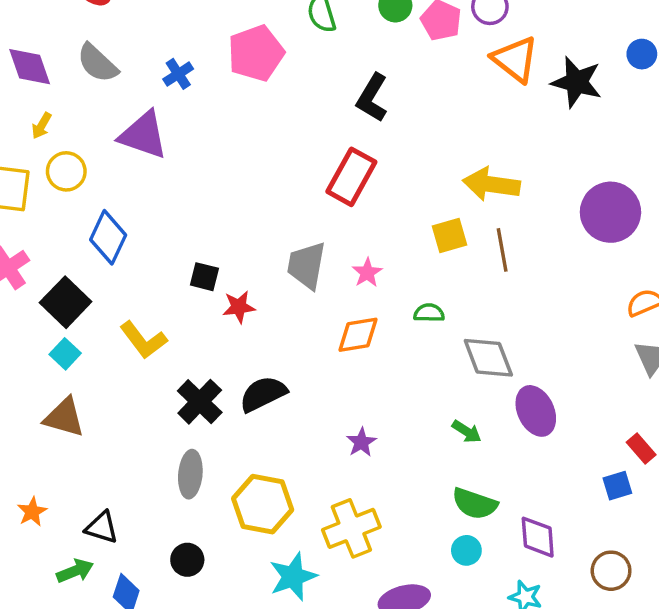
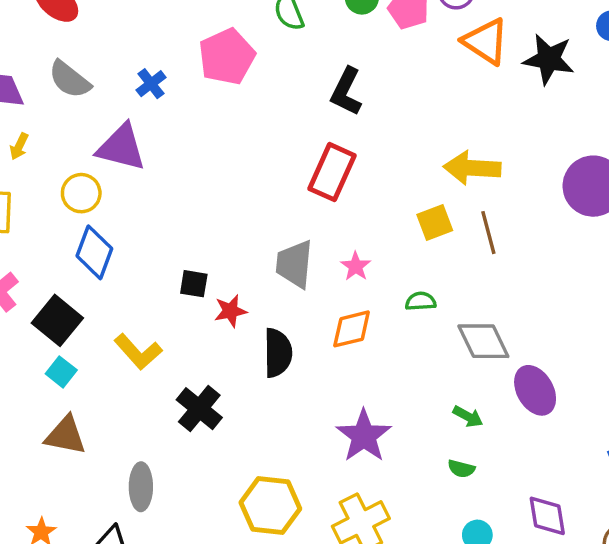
yellow circle: (66, 171) -> (81, 193), moved
black semicircle: (263, 394) -> (278, 353), moved, turned 120
purple star: (361, 442) -> (364, 436), size x1.8
gray ellipse: (190, 474) -> (141, 487), moved
green semicircle: (475, 504) -> (461, 469), moved, size x0.6

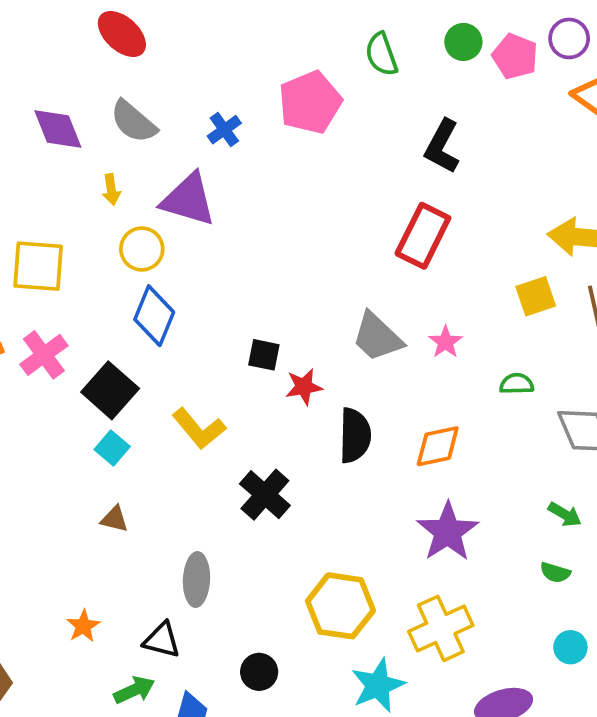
yellow arrow: (19, 146) -> (111, 190), moved, turned -36
gray trapezoid: (295, 264) -> (377, 337), turned -54
orange diamond: (352, 329) -> (438, 446), moved
brown triangle: (66, 435) -> (114, 519), size x0.6

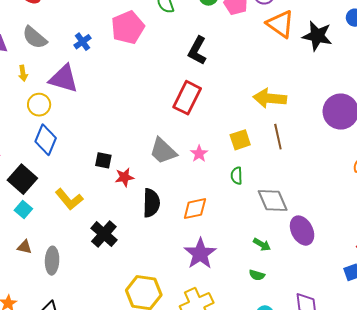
yellow square: (536, 296) -> (240, 140), moved
green semicircle: (517, 384) -> (237, 176), turned -90
gray ellipse: (196, 580) -> (52, 261), moved

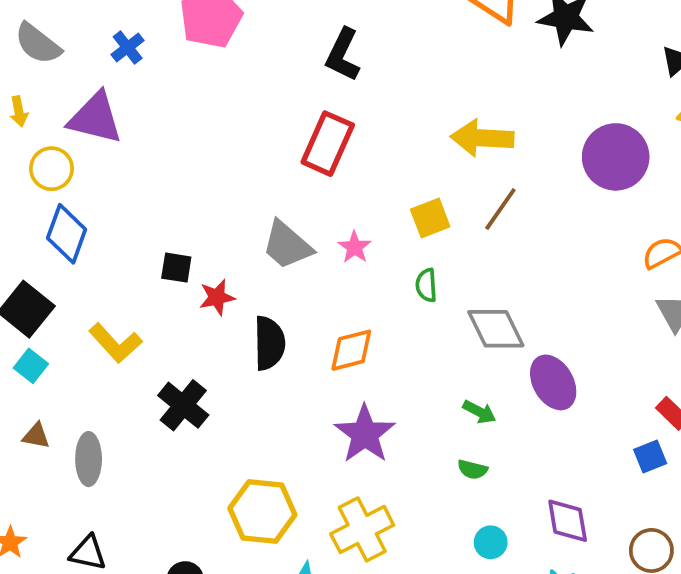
brown line: (278, 137) -> (500, 209), turned 50

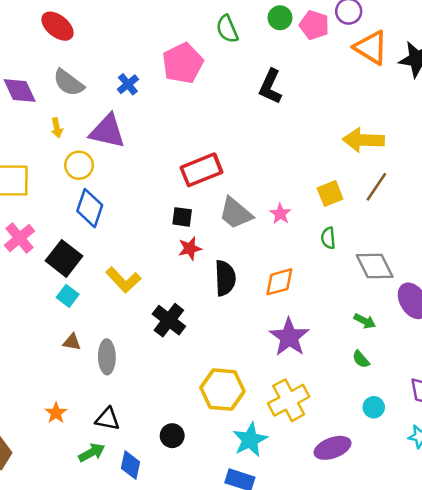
red rectangle: (328, 144) -> (201, 170), moved, turned 45
black square: (176, 268) -> (182, 217), moved
green semicircle: (472, 469) -> (361, 359), turned 36

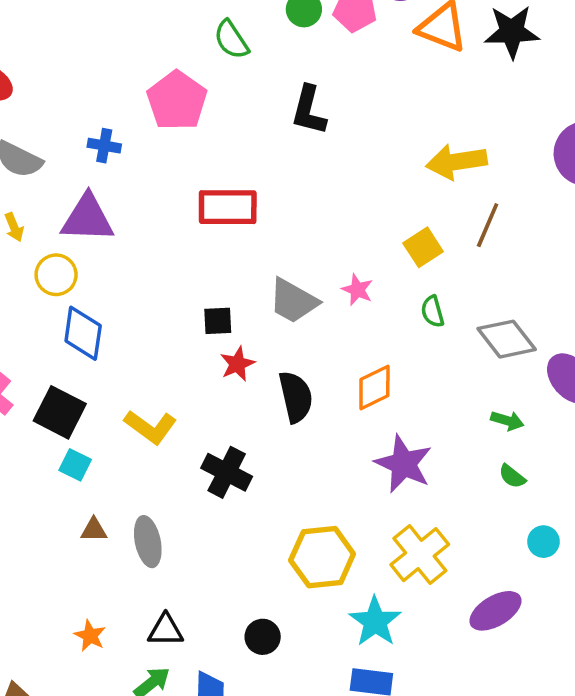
blue cross: (128, 84) -> (104, 146), turned -30
red rectangle: (201, 170) -> (228, 207), moved, turned 33

